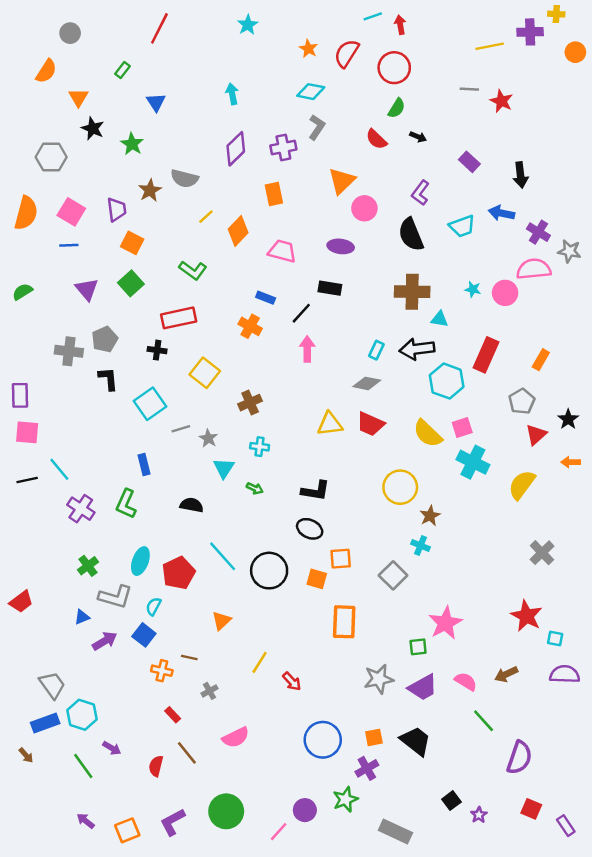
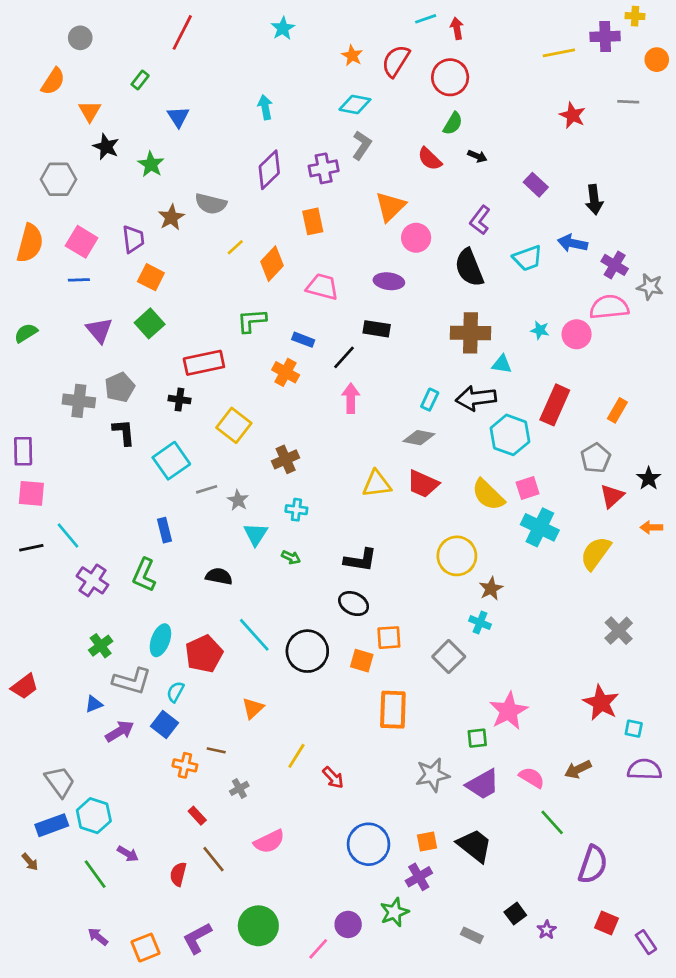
gray line: (469, 89) -> (628, 102), moved
green L-shape: (193, 270) -> (252, 321), moved, turned 140
gray rectangle: (395, 832) -> (472, 935), moved, size x0.6

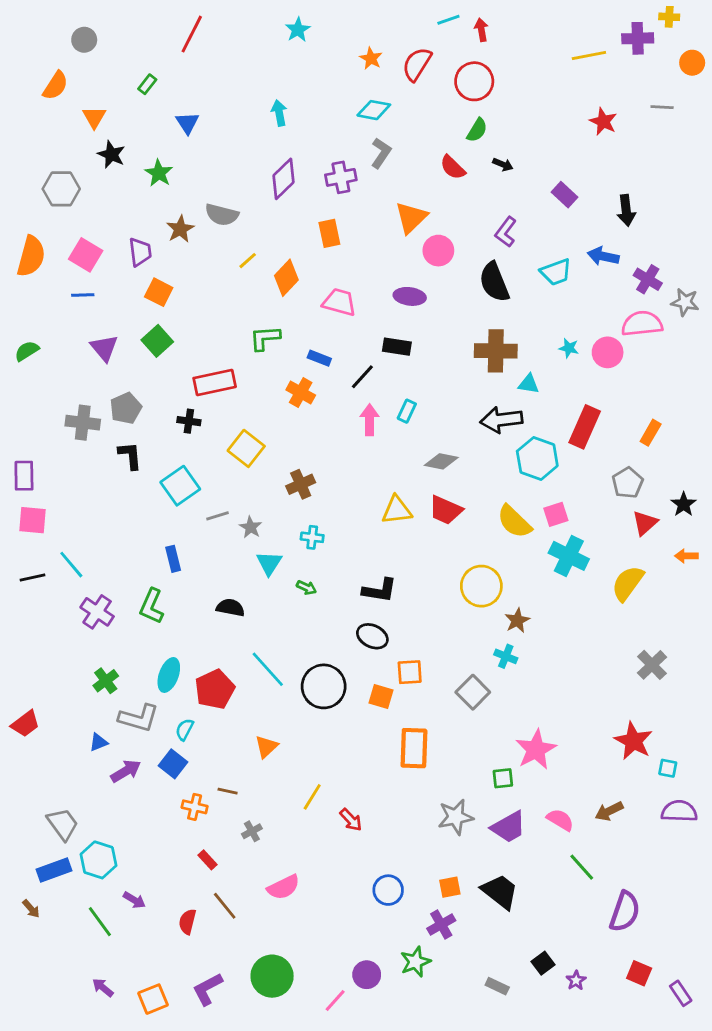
cyan rectangle: (430, 400) -> (407, 411), moved
blue circle: (369, 844) -> (388, 890), size x0.7

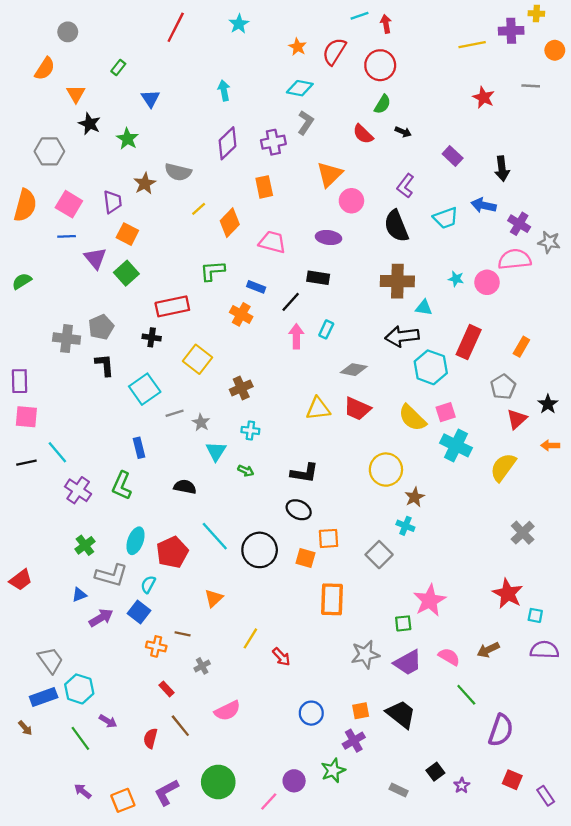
red line: (192, 34) -> (176, 27), moved
purple triangle: (104, 348) -> (95, 258), moved

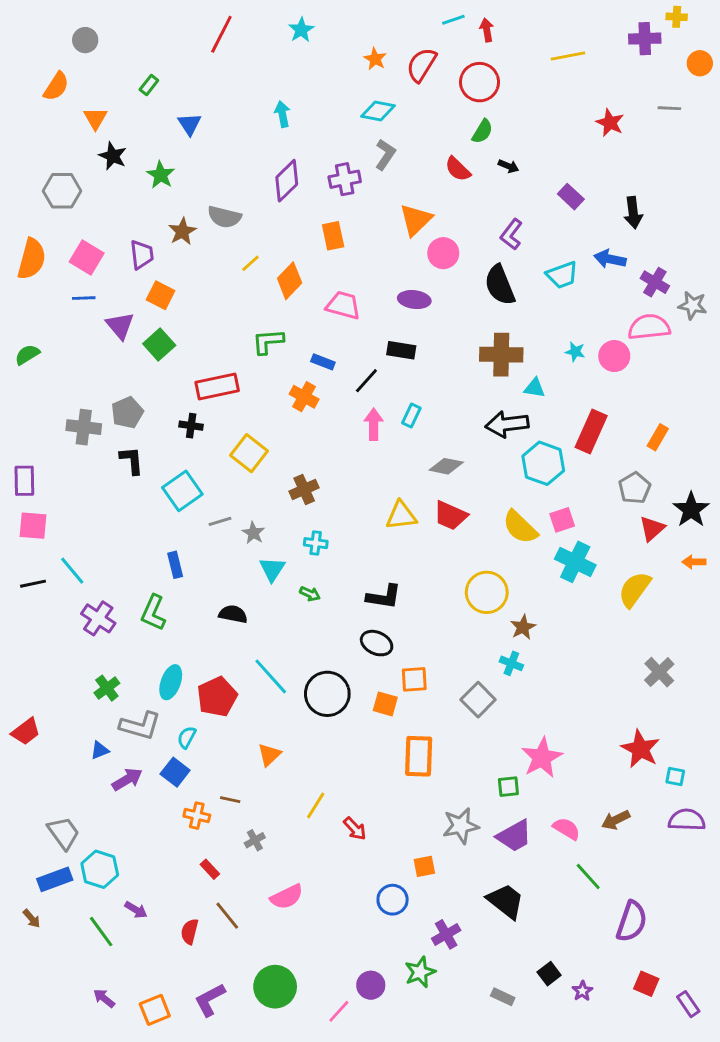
yellow line: (472, 45) -> (568, 56), moved
black star: (548, 404) -> (691, 510), size x1.4
orange square: (361, 711) -> (424, 866), moved

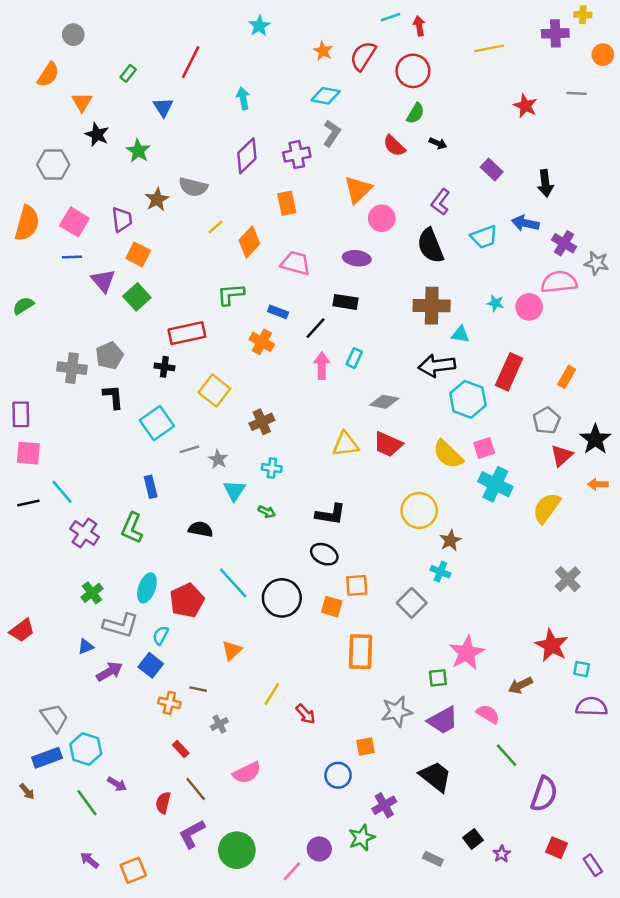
red line: (221, 34) -> (191, 62), moved
brown arrow: (616, 820) -> (520, 685), moved
purple L-shape: (210, 1000) -> (192, 834), moved

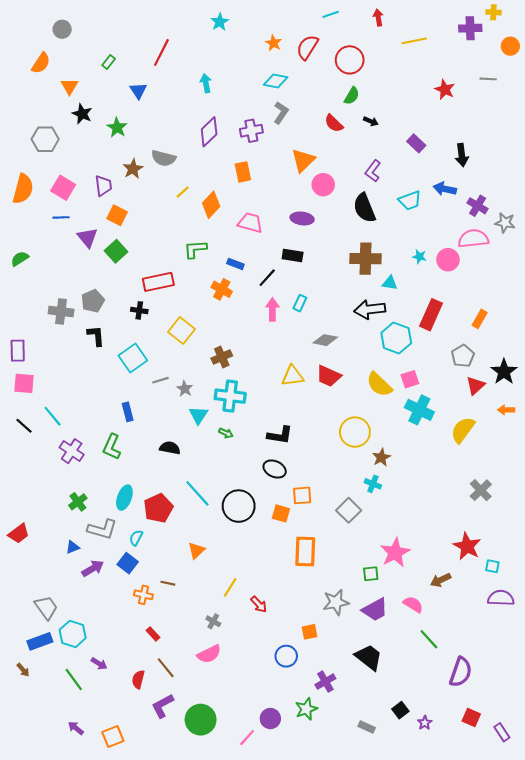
red arrow: (419, 26) -> (378, 18), moved
cyan cross: (272, 468) -> (230, 396), size x1.8
black line: (28, 503) -> (24, 426), turned 54
gray cross: (219, 724) -> (213, 621), moved, turned -32

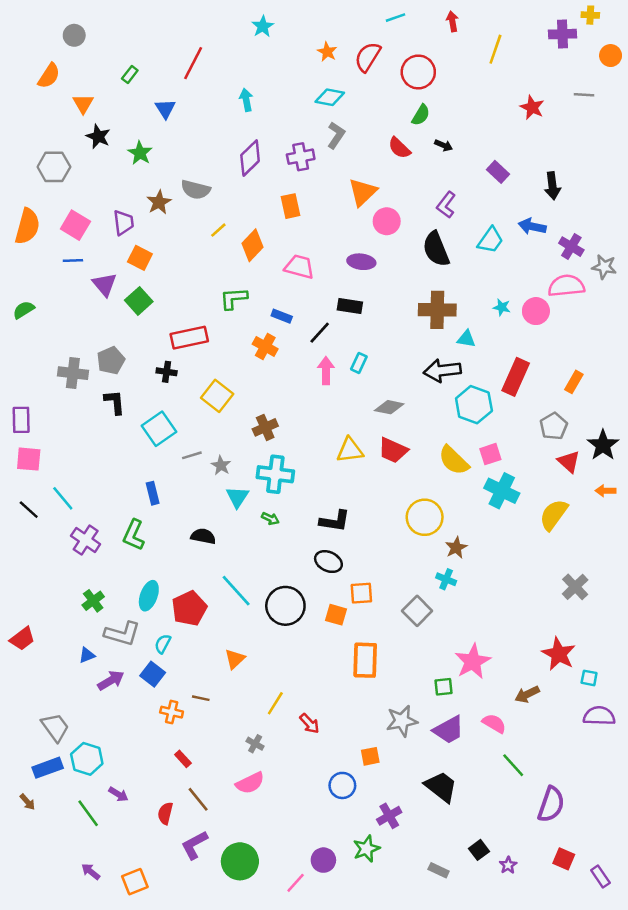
yellow line: (414, 41) -> (495, 49), turned -60
cyan trapezoid: (410, 201) -> (490, 240), turned -35
red triangle: (475, 386) -> (569, 462), turned -36

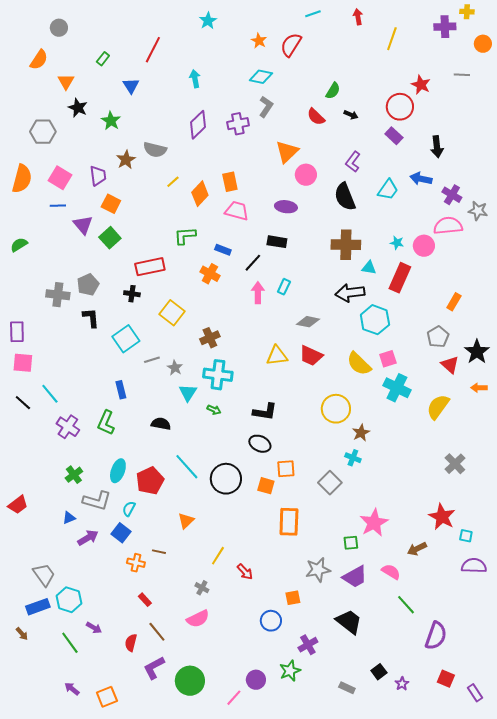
red circle: (418, 72) -> (400, 107), moved
orange rectangle: (291, 206) -> (230, 182), moved
red rectangle: (516, 377) -> (400, 278), moved

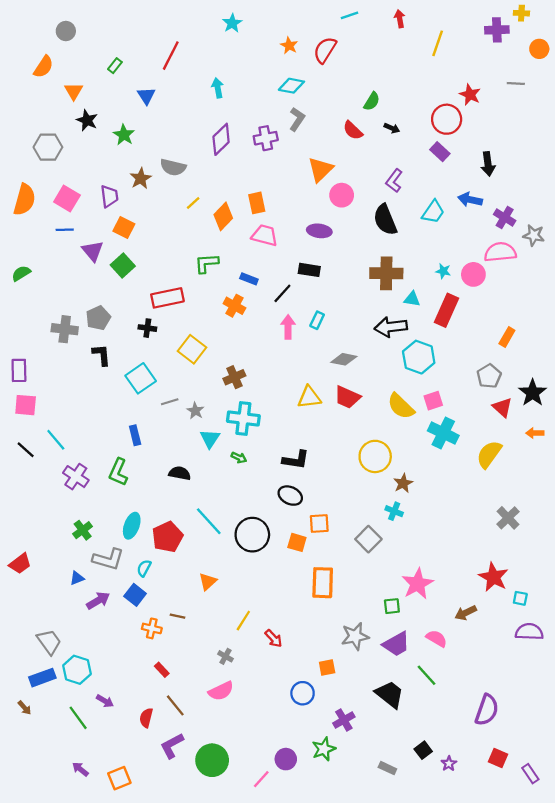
green line: (406, 605) -> (427, 675), moved

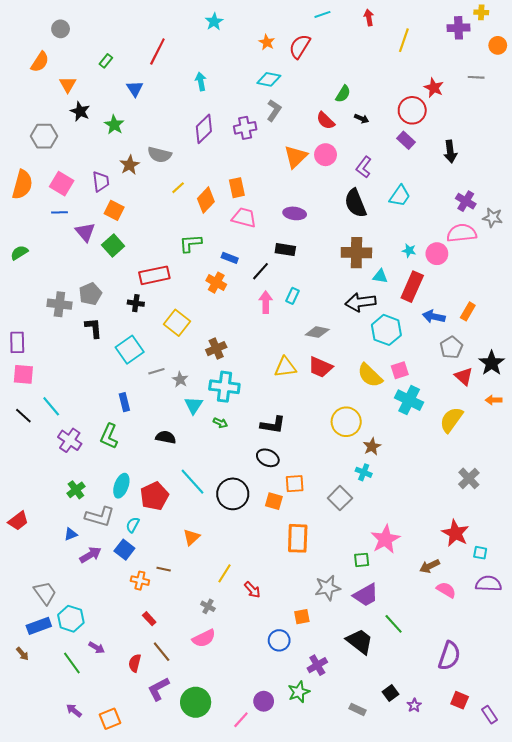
pink circle: (342, 195) -> (326, 155), moved
blue arrow: (470, 200) -> (434, 317), moved
pink semicircle: (437, 638) -> (446, 590), moved

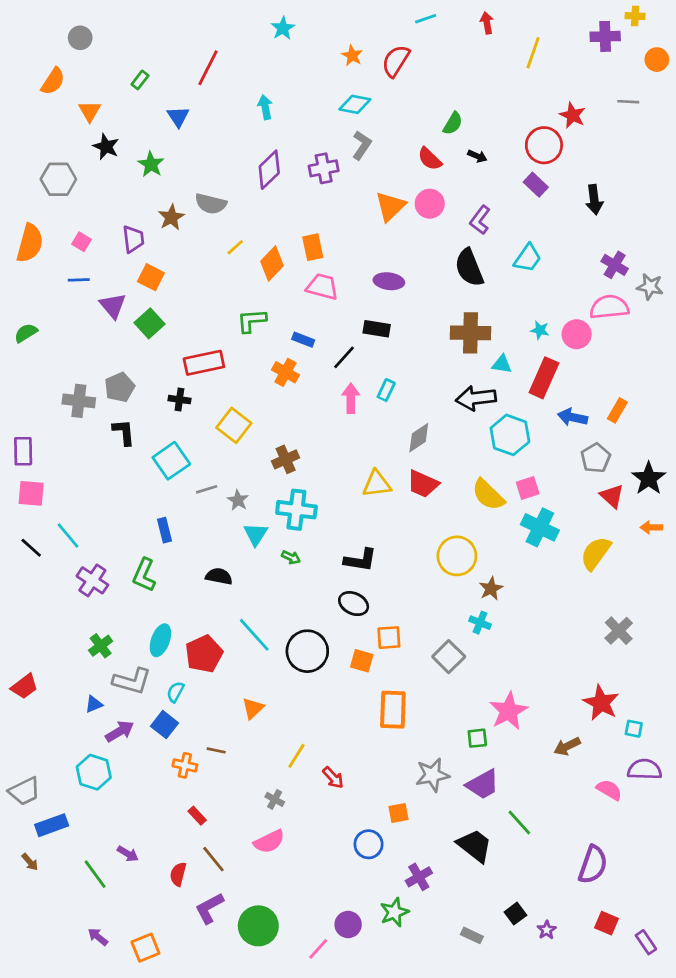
pink square: (62, 184) -> (82, 242), size x0.6
gray diamond: (317, 332) -> (419, 438), turned -45
pink semicircle: (446, 590) -> (609, 790), moved
gray trapezoid: (45, 593) -> (24, 791), moved, turned 100
cyan hexagon: (71, 619) -> (94, 772), moved

